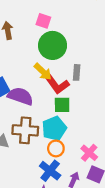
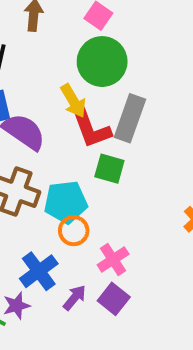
gray rectangle: (77, 72) -> (130, 118), size x1.6
green square: (62, 105) -> (109, 169), moved
orange circle: (56, 148) -> (74, 231), moved

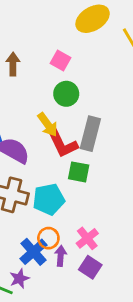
green circle: (102, 62) -> (66, 94), size x0.7
orange circle: (74, 231) -> (48, 238), moved
purple arrow: (75, 298) -> (61, 256), moved, turned -30

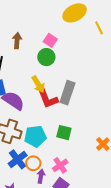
green circle: (66, 94) -> (46, 57), moved
green square: (79, 172) -> (64, 133), moved
blue cross: (33, 252) -> (18, 159), moved

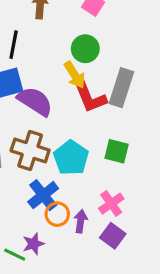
green circle: (46, 57) -> (85, 49), moved
cyan pentagon: (35, 136) -> (71, 158), turned -30
orange circle: (33, 163) -> (57, 214), moved

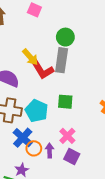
green circle: (85, 49) -> (65, 37), moved

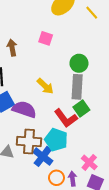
red L-shape: (42, 70) -> (66, 118), moved
green square: (65, 102) -> (81, 108), moved, turned -35
blue cross: (23, 138) -> (43, 156), moved

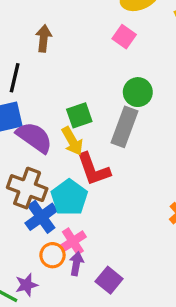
pink square: (46, 38) -> (124, 37), moved
yellow arrow: (45, 86) -> (72, 141), moved
green square: (81, 108) -> (79, 115), moved
pink cross: (89, 162) -> (73, 241), moved

